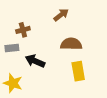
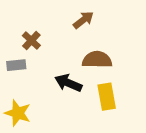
brown cross: (23, 30) -> (31, 40), turned -32
black arrow: (35, 61) -> (68, 83), moved

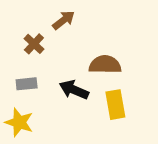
brown arrow: (83, 20) -> (64, 20), moved
gray rectangle: (16, 65) -> (27, 84), moved

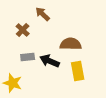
brown arrow: (64, 20) -> (43, 14), turned -98
gray rectangle: (27, 84) -> (28, 57), moved

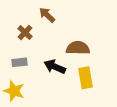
gray rectangle: (28, 57) -> (20, 62), moved

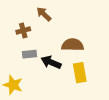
brown cross: (25, 33) -> (23, 31), turned 32
gray rectangle: (20, 62) -> (29, 54), moved

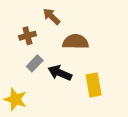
brown semicircle: (73, 45) -> (76, 42), moved
gray rectangle: (29, 54) -> (35, 63), turned -40

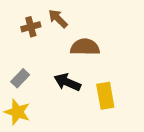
brown cross: (27, 36) -> (31, 27), moved
gray rectangle: (35, 63) -> (20, 78), moved

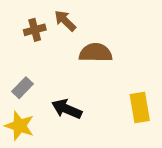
black arrow: (67, 82) -> (67, 109), moved
yellow rectangle: (105, 96) -> (140, 107), moved

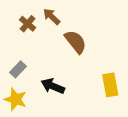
brown cross: (35, 30) -> (28, 24), turned -35
brown semicircle: (96, 53) -> (75, 42), turned 50

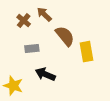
gray rectangle: (18, 69) -> (32, 48), moved, turned 40
yellow rectangle: (110, 85) -> (87, 52), moved

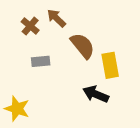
black arrow: (45, 74) -> (96, 94), moved

